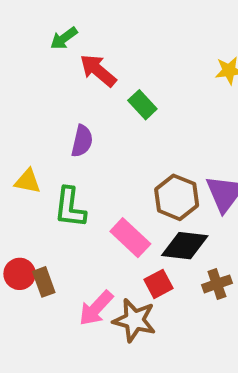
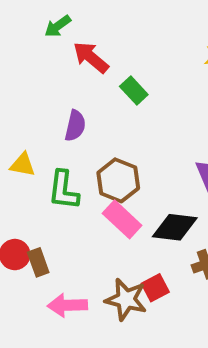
brown hexagon: (177, 197) -> (118, 180), moved
red square: (159, 284) -> (155, 288), moved
pink arrow: (96, 308) -> (67, 305), moved, turned 45

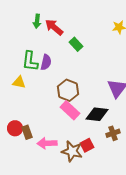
green arrow: (58, 26) -> (37, 21), moved, turned -48
green L-shape: (64, 190) -> (30, 61), moved
pink arrow: (67, 305) -> (47, 143), moved

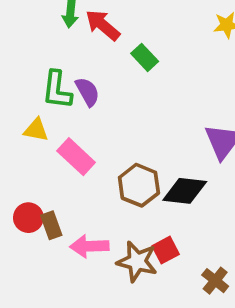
purple semicircle: (46, 62) -> (87, 92), turned -42
brown hexagon: (68, 90) -> (139, 185), moved
pink rectangle: (70, 110) -> (76, 157), moved
brown cross: (113, 133) -> (215, 281), moved, turned -32

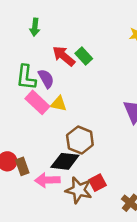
red arrow: (103, 25) -> (64, 56), moved
yellow triangle: (36, 130) -> (59, 104), moved
pink rectangle: (76, 157) -> (37, 102), moved
black diamond: (185, 191) -> (65, 161), moved

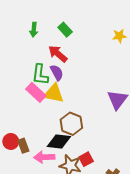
green rectangle: (84, 56) -> (65, 30), moved
green L-shape: (26, 77) -> (40, 75), moved
purple semicircle: (46, 79) -> (57, 73), moved
yellow triangle: (59, 104) -> (54, 93), size x1.5

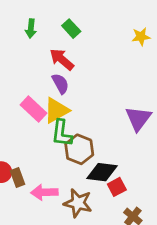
green L-shape: (40, 75) -> (62, 133), moved
yellow triangle: (54, 93) -> (56, 110), turned -40
black diamond: (59, 141) -> (102, 172), moved
red square: (86, 159) -> (117, 187), moved

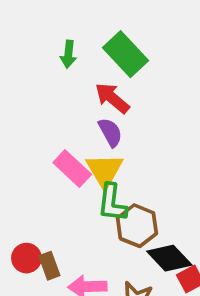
green rectangle: (71, 29) -> (126, 54), size x1.6
yellow triangle: (56, 110) -> (105, 170), turned -32
black diamond: (102, 172) -> (169, 258), turned 40

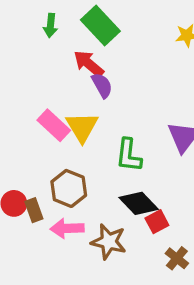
purple semicircle: (110, 132) -> (102, 85), moved
green L-shape: (112, 203) -> (129, 155), moved
brown hexagon: (137, 226) -> (69, 188), moved

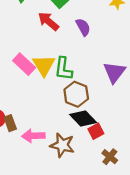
purple semicircle: (102, 85) -> (83, 27), moved
green L-shape: (129, 155) -> (63, 69), moved
brown hexagon: (69, 188) -> (76, 94), moved

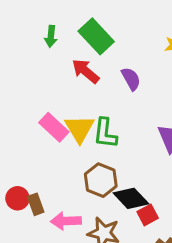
brown hexagon: (76, 94) -> (101, 180), moved

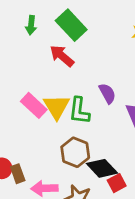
purple semicircle: (131, 79) -> (107, 93), moved

